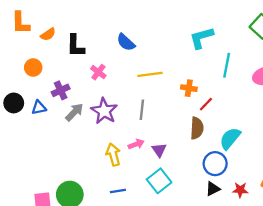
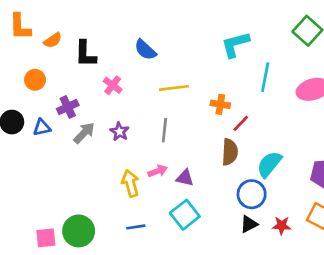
purple star: (104, 111) -> (119, 132), size x0.6
purple triangle: (159, 150) -> (185, 178), turned -42

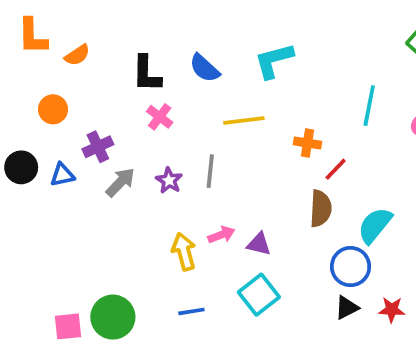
cyan L-shape: (235, 44) -> (274, 61), moved
black L-shape: (85, 54) -> (147, 74), moved
gray line: (164, 130) -> (210, 171), moved

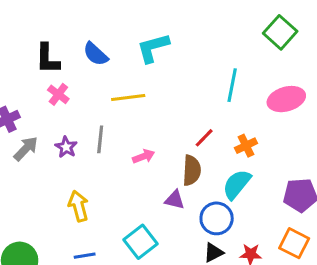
orange cross: (307, 143) -> (246, 146), moved, turned -35
pink arrow: (221, 235) -> (144, 156), moved
purple triangle: (259, 244) -> (175, 200), moved

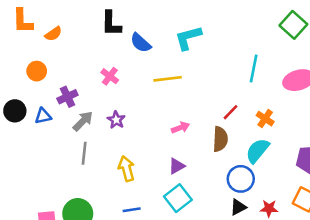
black L-shape: (47, 59) -> (111, 24), moved
gray line: (100, 139) -> (84, 153), moved
orange cross: (246, 146) -> (265, 119), turned -30
purple triangle: (175, 200) -> (177, 166), moved, turned -42

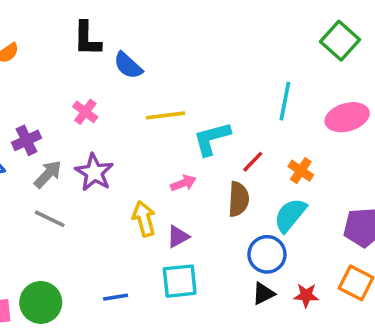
cyan L-shape: (188, 38) -> (212, 139), moved
purple star: (116, 120) -> (94, 172), size x1.5
gray line: (84, 153) -> (50, 219), turned -70
yellow arrow: (127, 169) -> (144, 219), moved
cyan square: (178, 198) -> (180, 281), turned 32

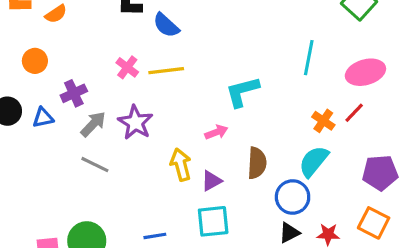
yellow line: (165, 115) -> (166, 71), moved
red line: (253, 162) -> (354, 113), moved
brown semicircle: (238, 199) -> (257, 163), moved

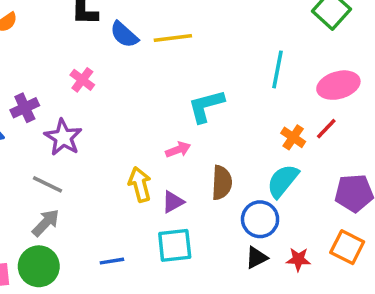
yellow line: (166, 71) -> (173, 38), moved
purple star: (135, 122) -> (63, 137), moved
gray arrow: (93, 124) -> (46, 223), moved

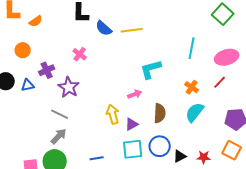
orange cross: (293, 137) -> (192, 87), moved
blue circle: (260, 219) -> (160, 146), moved

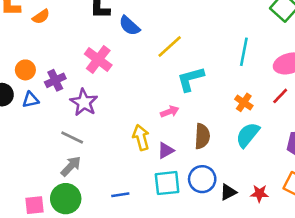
yellow line: (132, 30) -> (170, 47), moved, turned -35
orange circle: (23, 50) -> (25, 70), moved
pink cross: (80, 54) -> (98, 60), size x1.5

